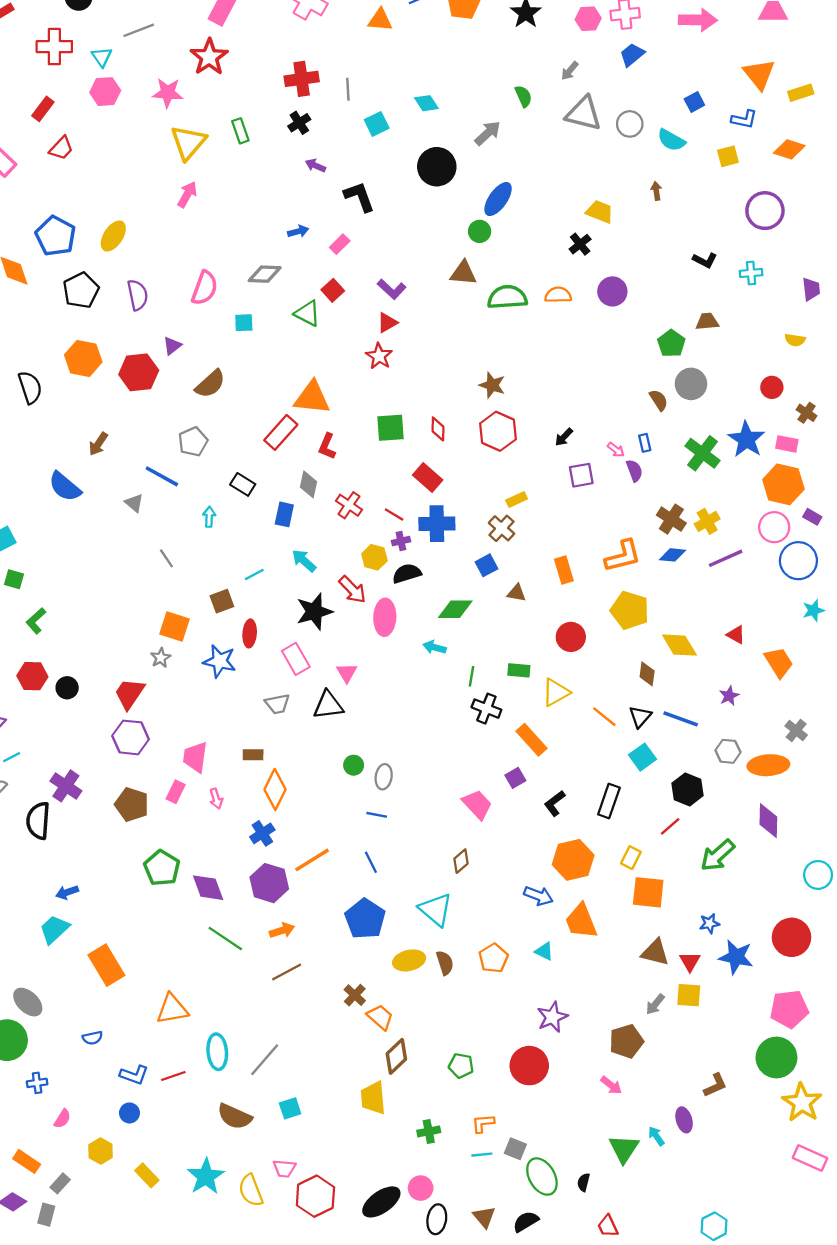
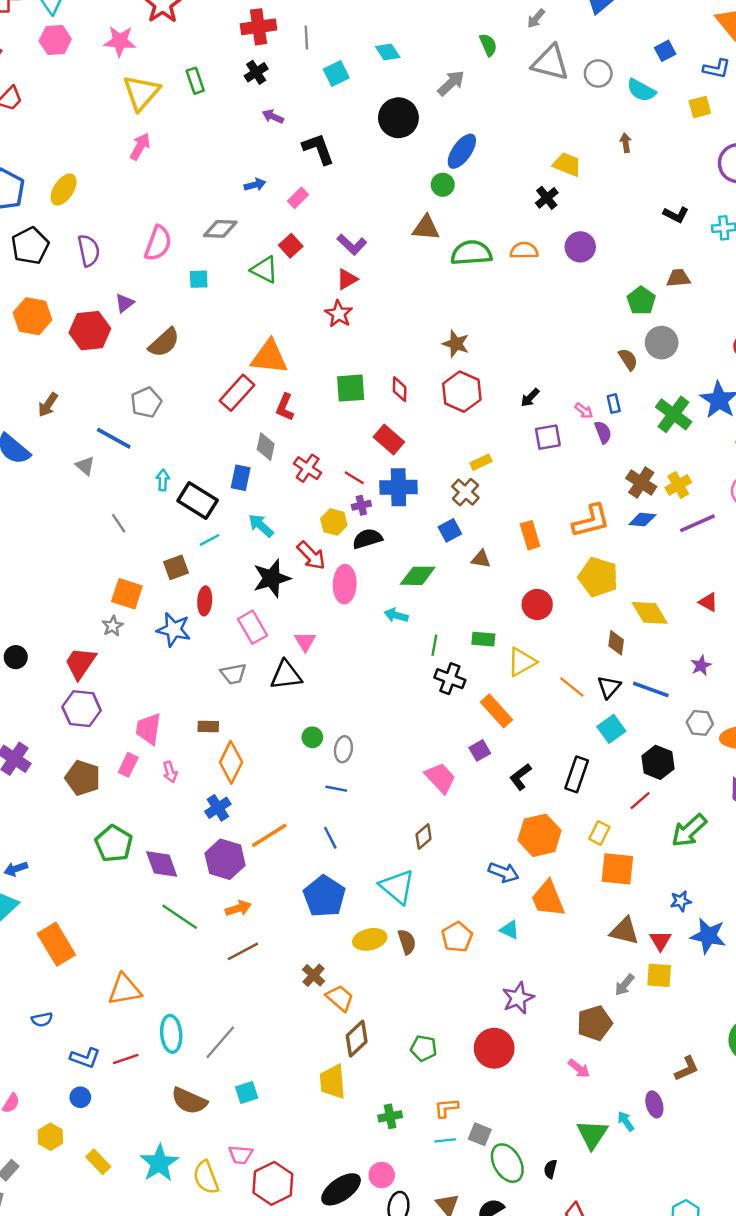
black rectangle: (243, 484) -> (198, 500), moved, size x1.5

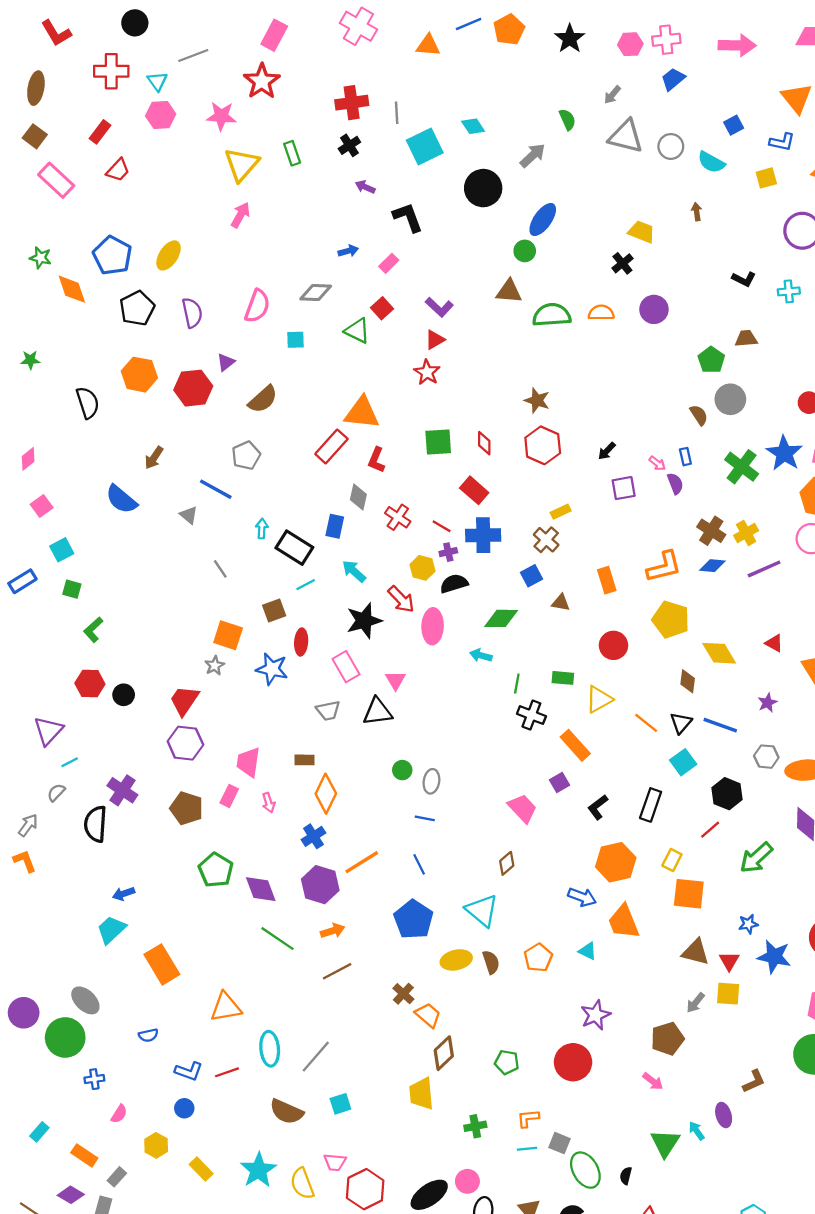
cyan square: (336, 73) -> (425, 146), size x1.5

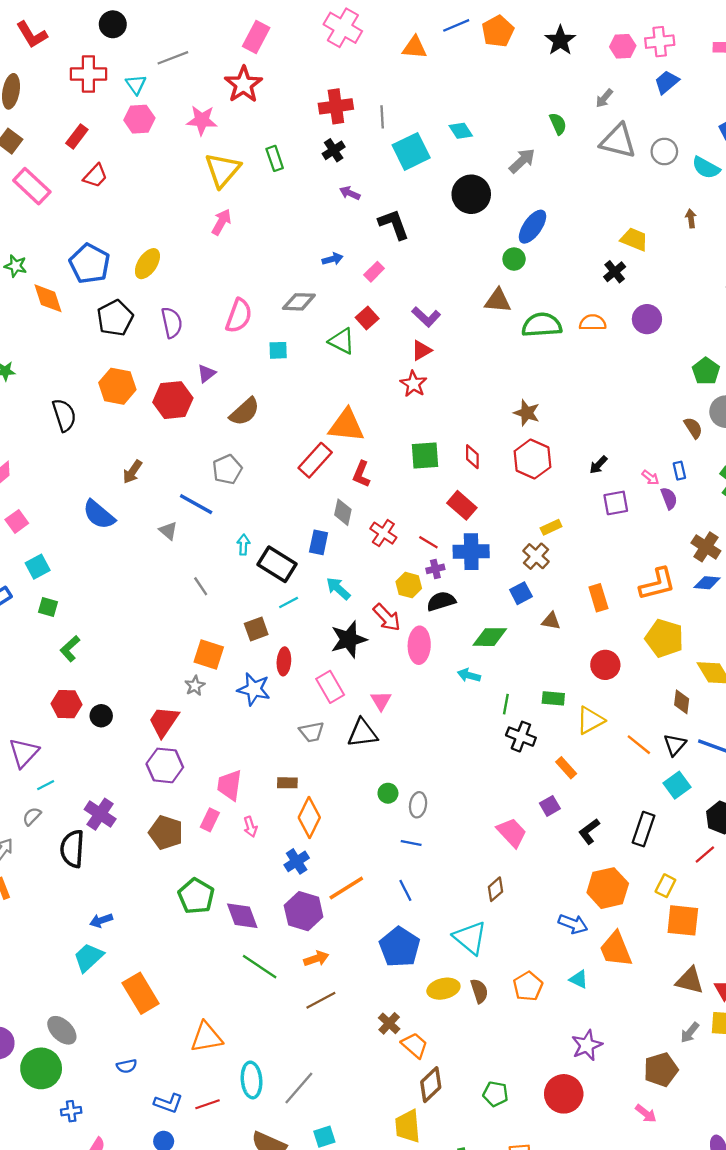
orange rectangle: (575, 745) -> (566, 768), size x0.7

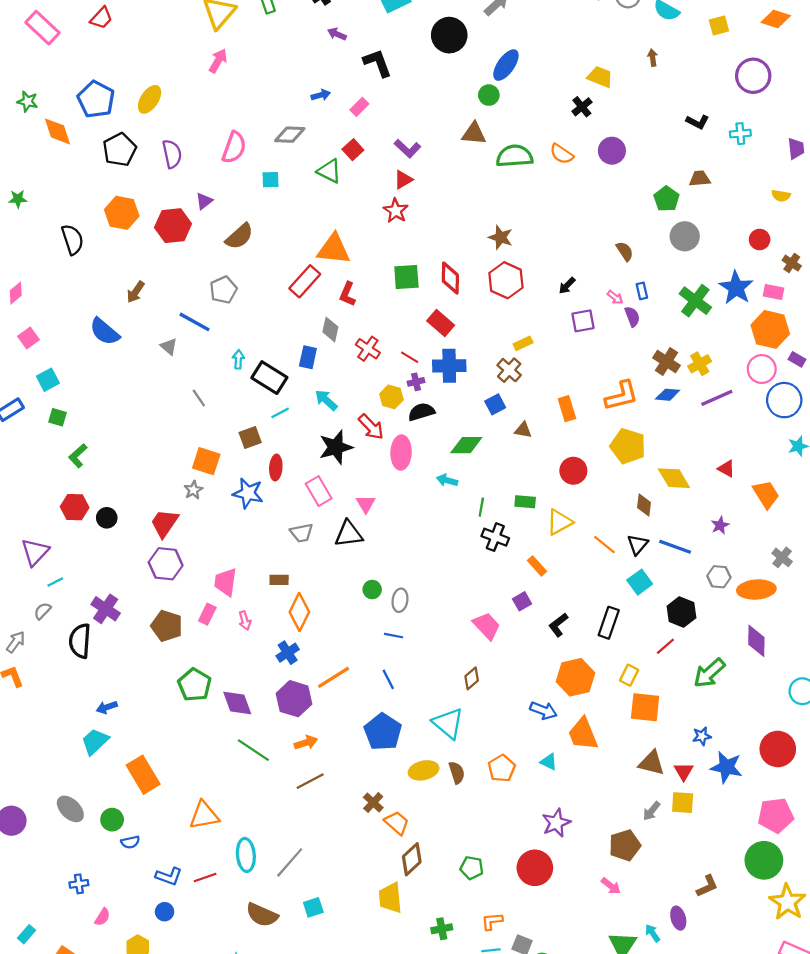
orange semicircle: (593, 323) -> (562, 154), turned -145
brown semicircle: (693, 428) -> (625, 251), moved
red diamond: (472, 457) -> (450, 278), size x1.4
green circle: (41, 1068) -> (112, 820), moved, size x0.6

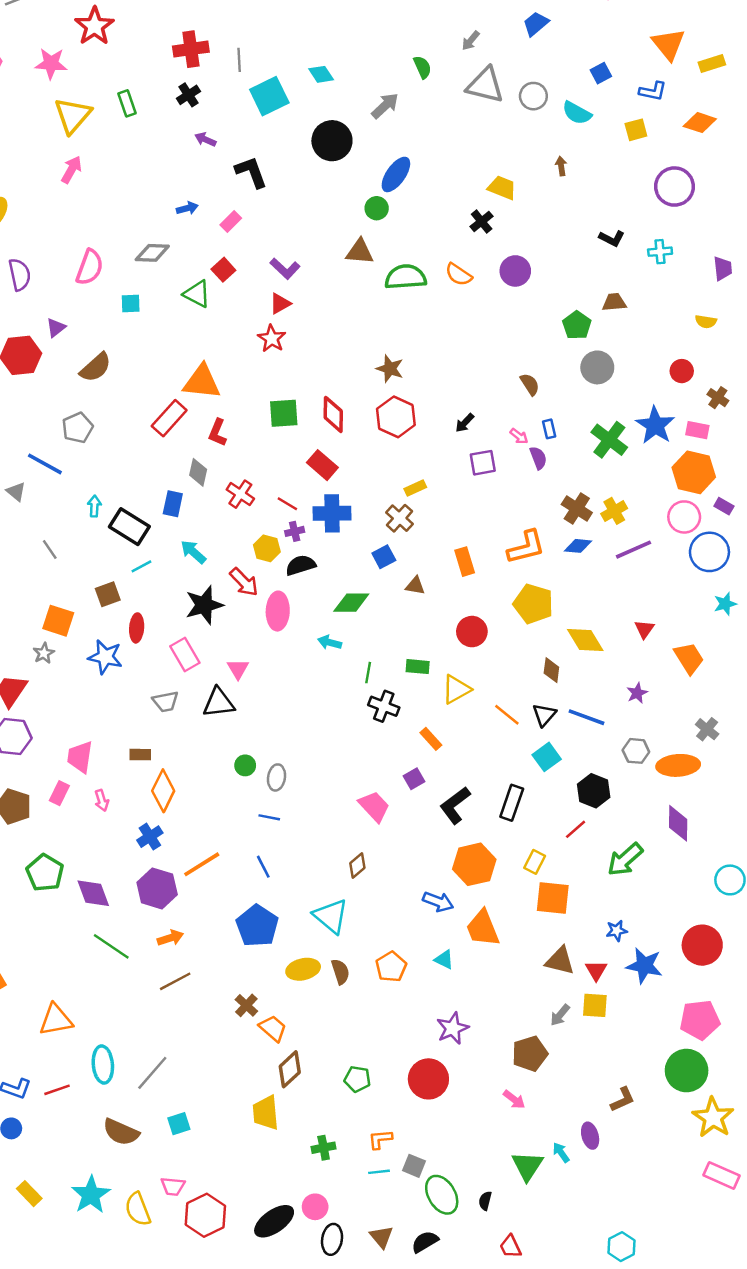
red triangle: (726, 469) -> (644, 629), turned 36
black L-shape: (558, 625) -> (455, 805), size x1.4

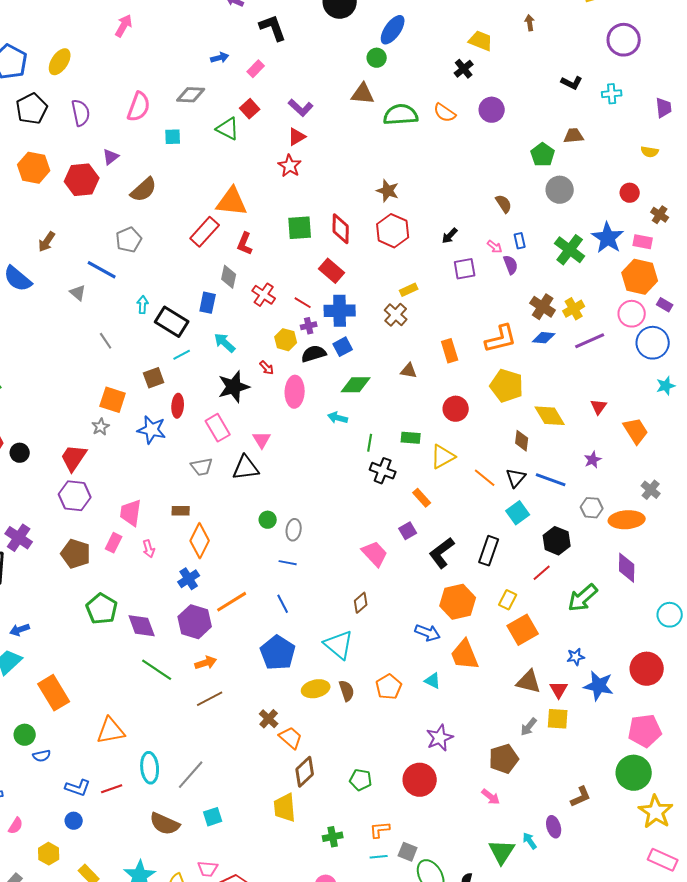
blue square: (384, 557) -> (343, 347), moved
red arrow: (244, 582) -> (267, 368), size x0.6
orange square: (553, 898) -> (523, 630), turned -36

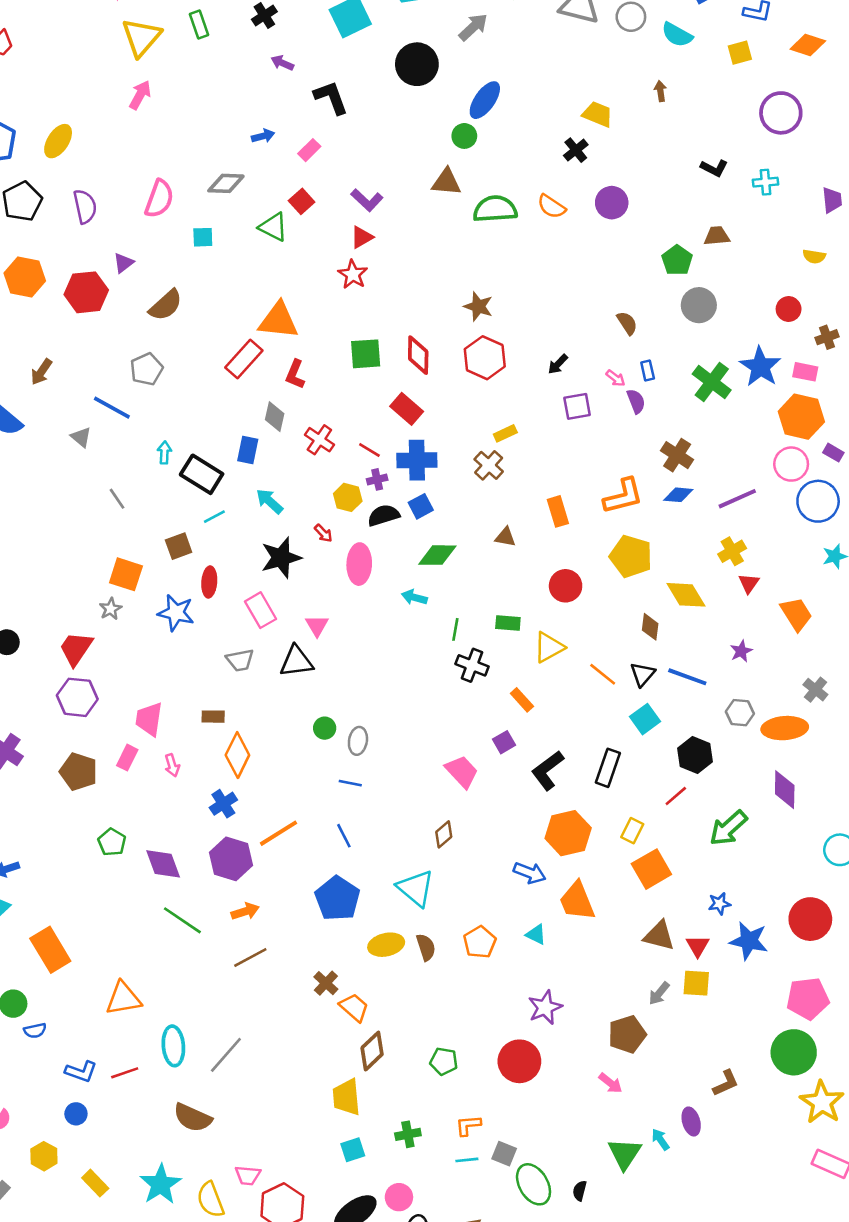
brown cross: (660, 215) -> (827, 337), turned 36
yellow cross: (574, 309) -> (732, 551), moved
green pentagon: (102, 609) -> (112, 842), size x0.7
cyan square: (213, 817) -> (353, 1150), moved

